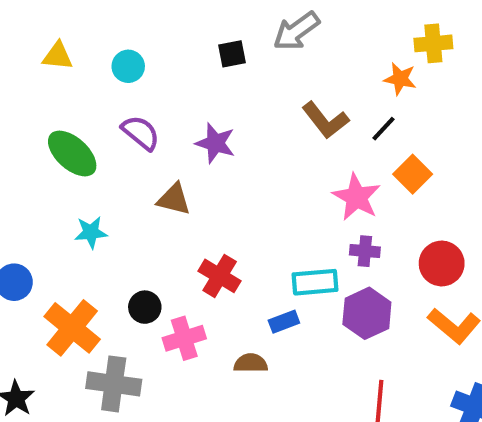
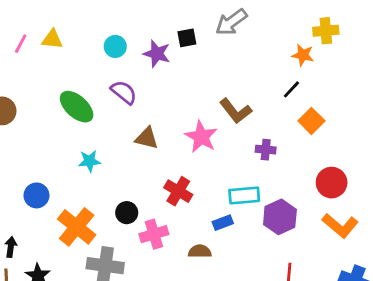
yellow triangle: (58, 56) -> (52, 39), moved
brown L-shape: (325, 120) -> (236, 111), moved
purple star: (215, 143) -> (157, 54), moved
pink star: (357, 197) -> (201, 137), moved
purple cross: (365, 251) -> (266, 150), moved

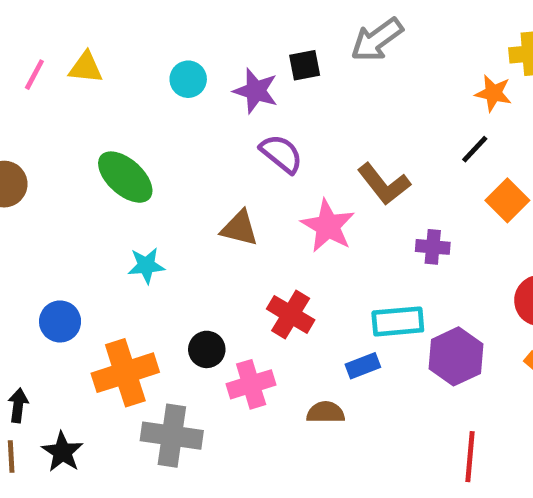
purple semicircle: (124, 92) -> (281, 154), moved
orange cross: (77, 227) -> (125, 373), turned 33

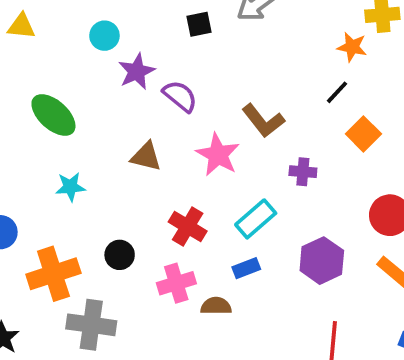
purple star: (256, 91) -> (137, 72), moved, turned 30
cyan rectangle: (398, 321) -> (256, 219), moved, turned -36
pink cross: (251, 384) -> (176, 283), moved

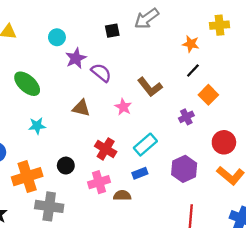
orange star: (352, 47) -> (191, 44), moved
pink star: (218, 155) -> (123, 107), size x0.7
purple cross: (303, 172) -> (186, 117), moved, turned -32

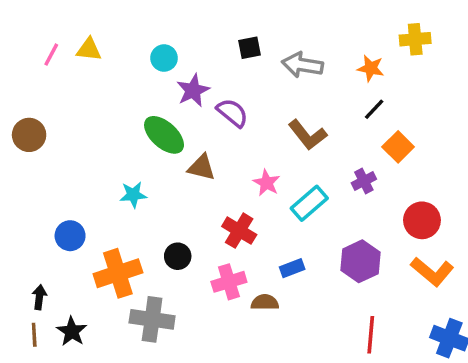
gray arrow: (147, 18) -> (302, 65), moved, turned 45
green ellipse: (27, 84) -> (164, 135), moved
pink star: (123, 107) -> (267, 183), moved
cyan rectangle: (145, 145) -> (309, 203), moved

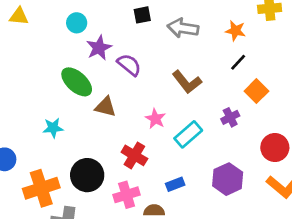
black circle: (178, 256) -> (87, 175), size x1.6

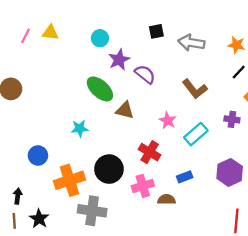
purple cross: (230, 117) -> (232, 119), turned 35

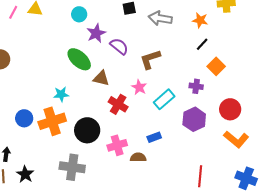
brown L-shape: (195, 89) -> (150, 59), moved, turned 110
red cross: (150, 152) -> (118, 104), moved
purple hexagon: (230, 172) -> (194, 119), moved
orange cross: (70, 180) -> (52, 121), moved

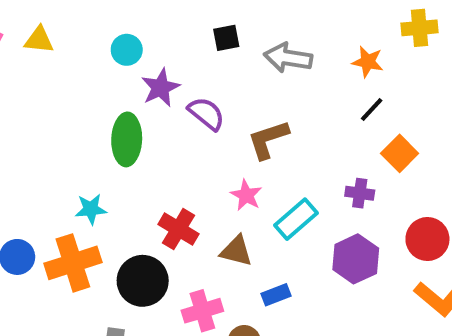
green ellipse: (79, 59) -> (127, 139), turned 50
brown triangle: (101, 78) -> (236, 251), moved
red cross: (118, 104) -> (178, 229), moved

